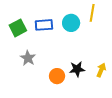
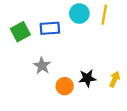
cyan circle: (71, 23) -> (79, 14), moved
gray star: (28, 58) -> (42, 66), moved

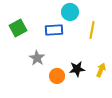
yellow line: (104, 15) -> (92, 30), moved
blue rectangle: (50, 28) -> (54, 30), moved

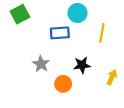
green square: (18, 28) -> (20, 14), moved
black star: (77, 69) -> (82, 65), moved

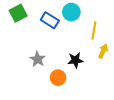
blue rectangle: (60, 33) -> (50, 20), moved, turned 36
yellow arrow: (112, 77) -> (103, 51), moved

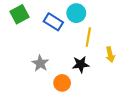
yellow line: (94, 31) -> (88, 37), moved
yellow arrow: (103, 51) -> (110, 55), turned 144

